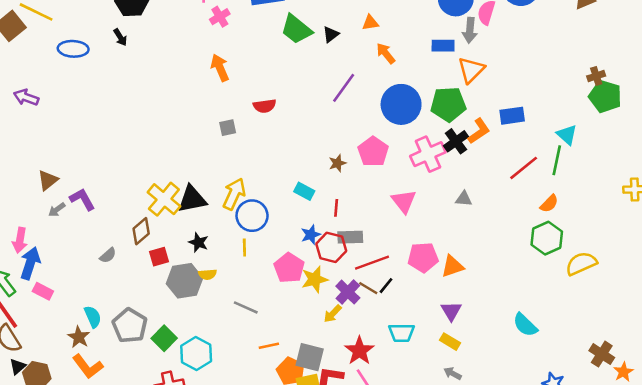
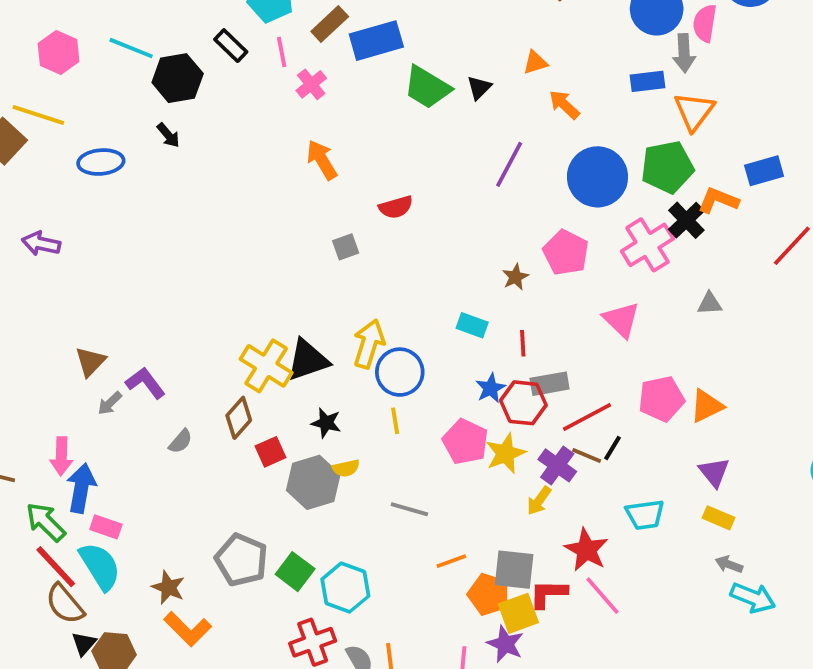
orange L-shape: (479, 131) -> (718, 200), turned -116
gray semicircle: (108, 255) -> (181, 441), moved
cyan semicircle: (93, 317) -> (100, 566), moved, size x1.5

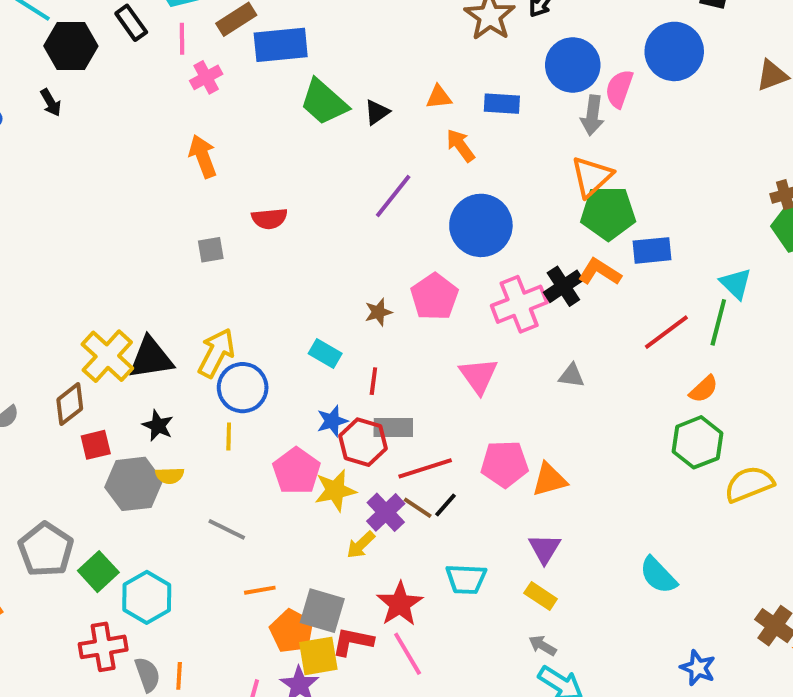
blue rectangle: (648, 81) -> (502, 104), moved
green pentagon: (667, 167) -> (608, 213), moved

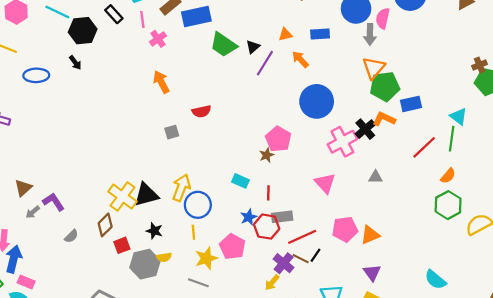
purple line: (393, 196) -> (265, 63), moved
pink pentagon: (434, 297) -> (278, 139), moved
yellow star: (335, 490) -> (206, 258), moved

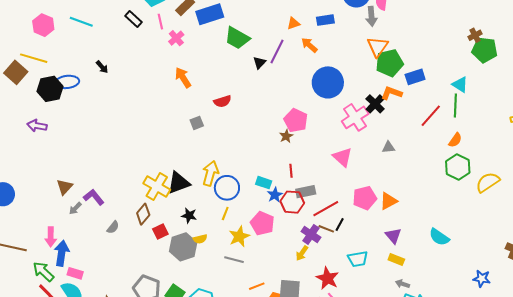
black hexagon: (83, 31) -> (50, 89), moved
black triangle: (253, 47) -> (260, 63), moved
cyan rectangle: (240, 181) -> (264, 183), moved
yellow line: (193, 232) -> (225, 213), turned 32
cyan semicircle: (435, 280) -> (439, 237), moved

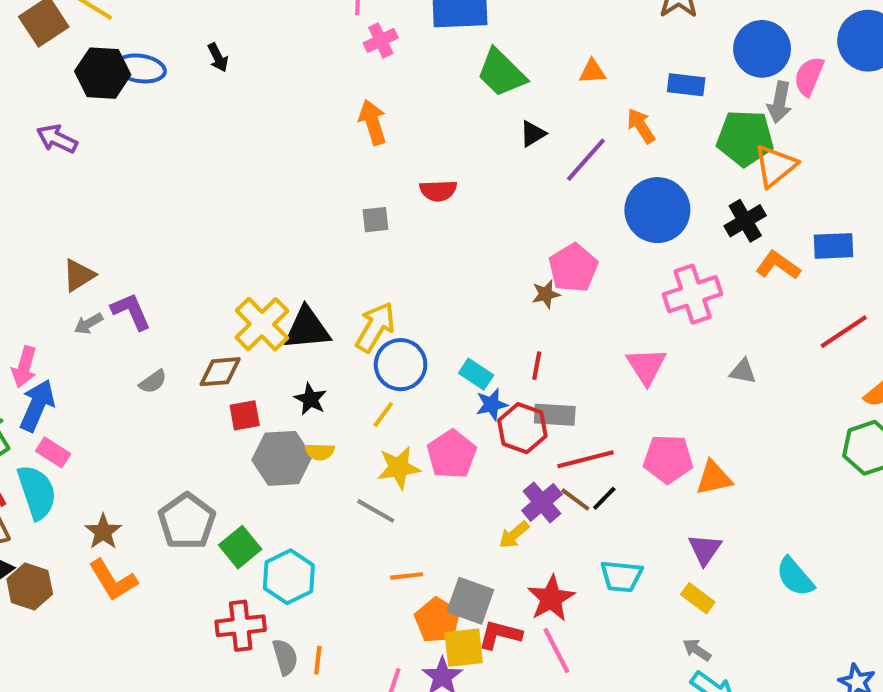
orange triangle: (293, 23) -> (592, 71), moved
purple line: (277, 52) -> (586, 160), moved
green pentagon: (389, 63) -> (745, 138), moved
black cross: (375, 104) -> (745, 221), moved
brown diamond: (143, 214) -> (220, 372), turned 30

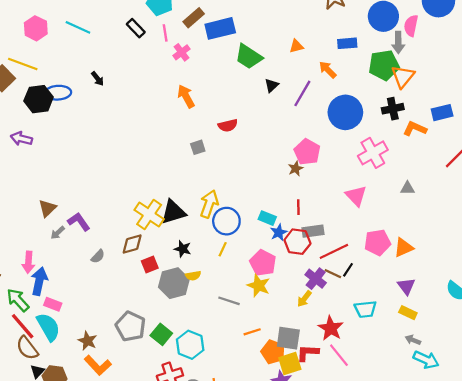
black cross: (745, 221) -> (393, 109), turned 30
yellow star: (399, 468) -> (259, 286), moved, turned -30

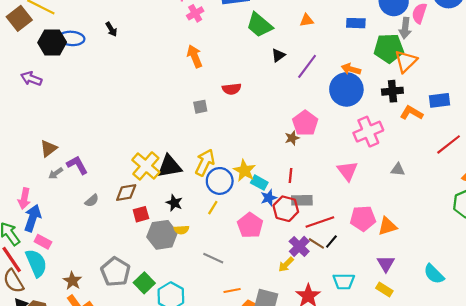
orange arrow: (328, 70) -> (351, 69), moved, turned -36
yellow star: (259, 286) -> (244, 171), moved

